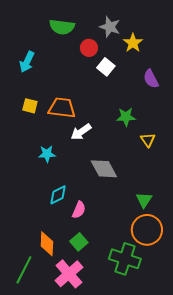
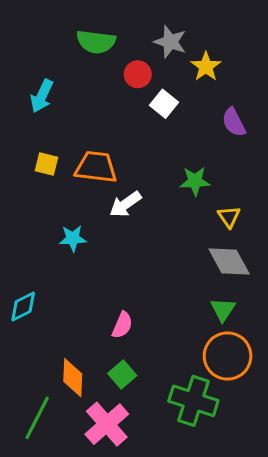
gray diamond: (104, 169) -> (229, 262), moved
cyan diamond: (58, 195) -> (23, 306), moved

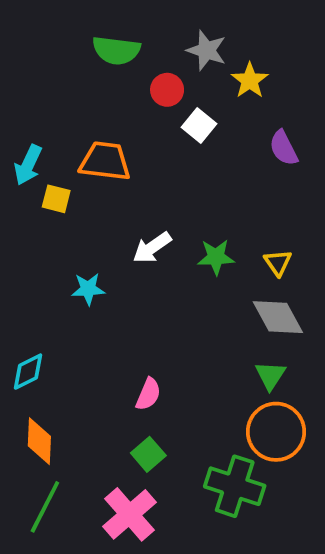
cyan arrow: (42, 96) -> (28, 165), moved
orange trapezoid: (96, 167) -> (105, 161), moved
green star: (195, 181) -> (216, 257), moved
orange diamond: (73, 378) -> (39, 441), moved

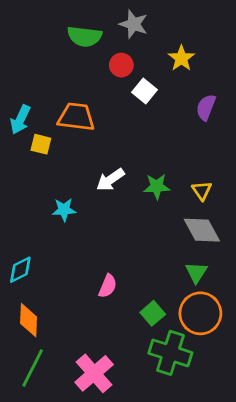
gray star: (207, 50) -> (134, 24), moved
purple semicircle: (284, 148) -> (206, 107), turned 48
green square: (148, 454) -> (153, 313), moved

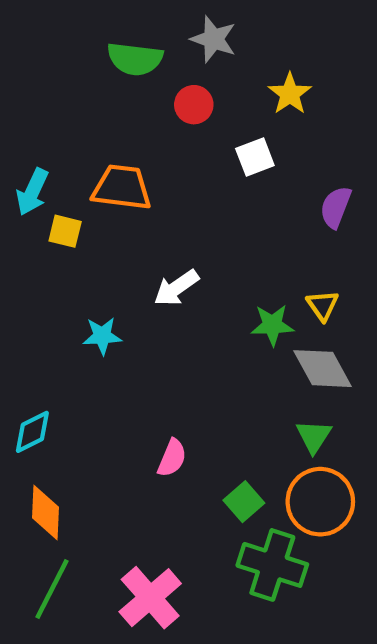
white square: (145, 91) -> (255, 157), moved, turned 30
purple semicircle: (206, 107) -> (336, 207), moved
green star: (157, 186) -> (272, 325), moved

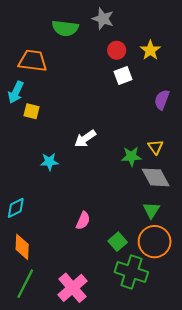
yellow star: (290, 94) -> (150, 50), moved
red circle: (194, 105) -> (117, 50), moved
orange trapezoid: (122, 188) -> (33, 61), moved

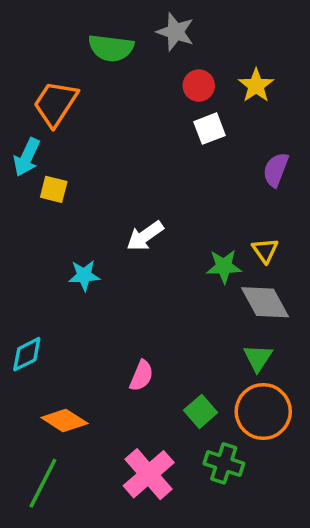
orange trapezoid: (33, 61) -> (55, 103), turned -64
orange diamond: (22, 247) -> (64, 420), moved, turned -60
green cross: (131, 272) -> (224, 463), size x0.7
pink cross: (73, 288) -> (149, 474), moved

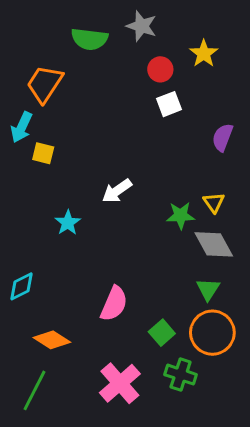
yellow star: (256, 86) -> (204, 54), moved
cyan star: (84, 275) -> (68, 223), turned -30
pink semicircle: (141, 376) -> (114, 304), size x1.4

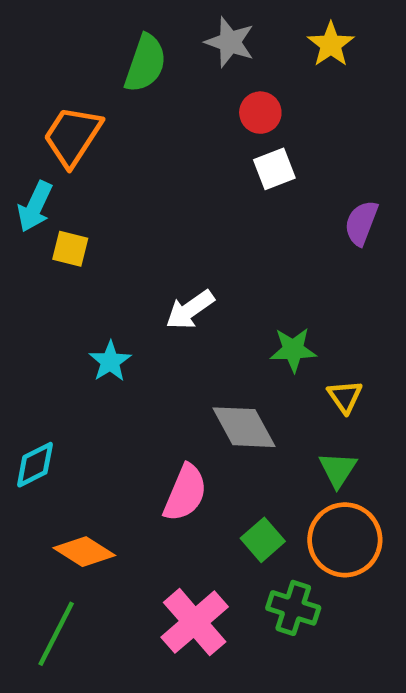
green semicircle: (89, 39) -> (145, 63), turned -78
yellow star: (204, 54) -> (331, 44), moved
yellow triangle: (214, 202) -> (345, 397), moved
gray diamond: (214, 244) -> (244, 427), moved

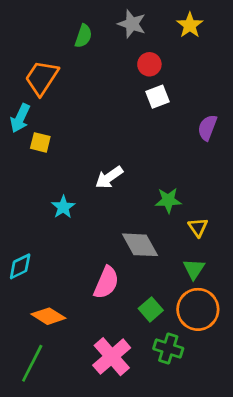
green semicircle: (145, 63) -> (83, 36), size x0.7

